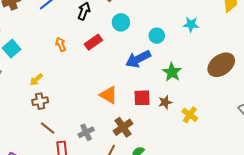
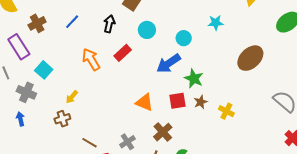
orange arrow: (61, 44) -> (91, 59), size x1.6
green star: (172, 72) -> (194, 78), moved
brown cross: (40, 101) -> (62, 119), moved

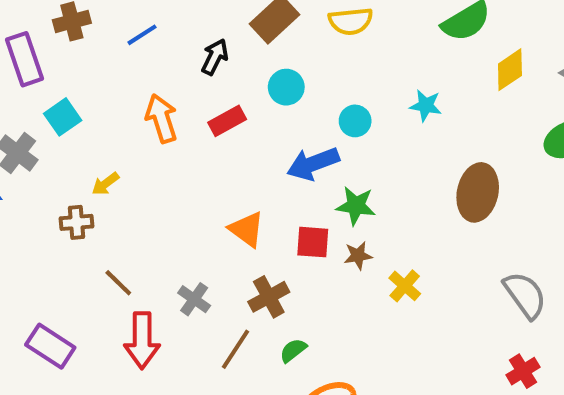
brown ellipse: (250, 58) -> (478, 192), turned -48
green star: (194, 78) -> (356, 206), turned -30
gray cross: (127, 142) -> (194, 299), turned -35

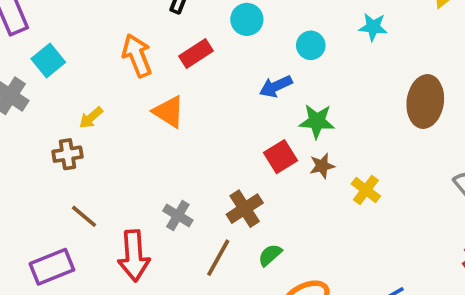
blue arrow: (313, 164) -> (276, 86), size x0.7
orange triangle: (247, 229) -> (169, 112), moved
red square: (313, 242) -> (281, 157), turned -32
brown line: (118, 283) -> (84, 216), moved
purple rectangle: (50, 346) -> (52, 267), turned -51

